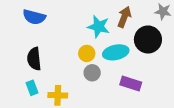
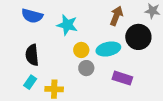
cyan star: (99, 27) -> (67, 25), moved
cyan rectangle: (32, 88) -> (30, 82), turned 56

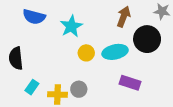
cyan star: (67, 25) -> (71, 26), turned 30
black semicircle: (32, 55) -> (16, 58), moved
gray circle: (86, 68) -> (79, 89), moved

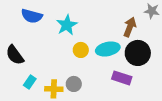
brown arrow: (124, 17) -> (130, 27), moved
black circle: (147, 39) -> (138, 53), moved
black semicircle: (16, 58) -> (15, 55), turned -30

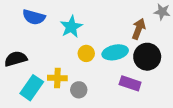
black semicircle: (15, 55) -> (16, 59), turned 110
cyan rectangle: (30, 82) -> (32, 88), size x1.6
yellow cross: (54, 89) -> (57, 78), moved

